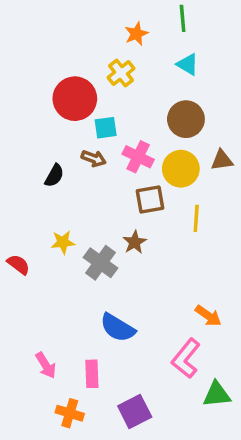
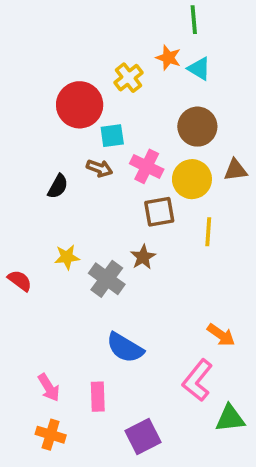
orange star: (136, 34) -> (168, 58), moved, turned -30
orange cross: (70, 413) -> (51, 435), moved

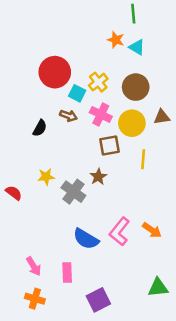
yellow cross: (129, 78) -> (98, 82), moved
cyan square: (112, 136) -> (77, 93), turned 35
pink L-shape: (197, 380) -> (119, 231), moved

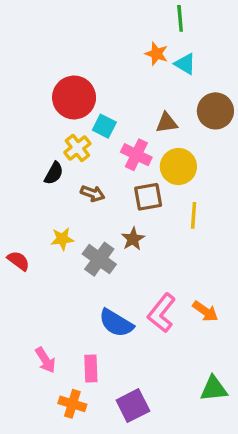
yellow cross: (98, 82) -> (77, 148), moved
brown circle: (136, 87) -> (215, 111), moved
brown arrow: (68, 116) -> (93, 193), moved
brown triangle: (162, 117) -> (167, 123), moved
orange cross: (35, 299) -> (72, 404), moved

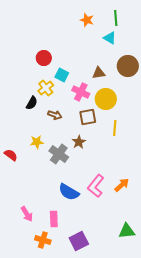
green line: (180, 18) -> (116, 18), moved
orange star: (157, 54) -> (87, 20), moved
red circle: (74, 97) -> (44, 58), size x0.6
orange arrow: (205, 311) -> (122, 185), turned -77

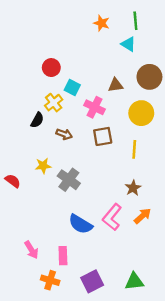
yellow circle: (106, 99) -> (141, 113), moved
brown star: (79, 142) -> (133, 188), moved
green triangle: (127, 231) -> (134, 281), moved

